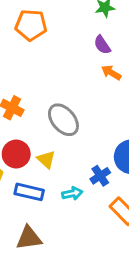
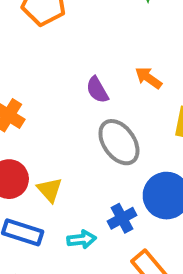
purple semicircle: (102, 45) -> (97, 90), moved
gray ellipse: (63, 120) -> (119, 142), moved

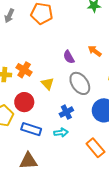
yellow triangle: (50, 190) -> (48, 84), moved
blue cross: (122, 218) -> (66, 112), moved

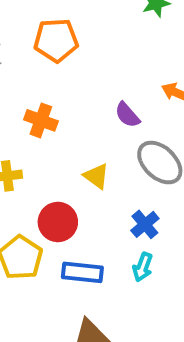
orange cross: (24, 70) -> (41, 120), moved
cyan arrow: (61, 133) -> (143, 267), turned 128

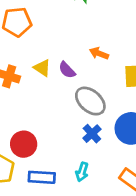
yellow triangle: (96, 176) -> (42, 68), moved
blue cross: (145, 224) -> (92, 134), moved

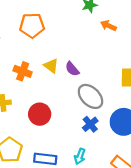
orange arrow: (99, 53) -> (108, 26), moved
red circle: (24, 144) -> (40, 114), moved

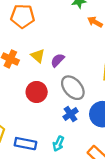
purple semicircle: (72, 69) -> (58, 60), turned 80
red circle: (40, 114) -> (37, 92), moved

